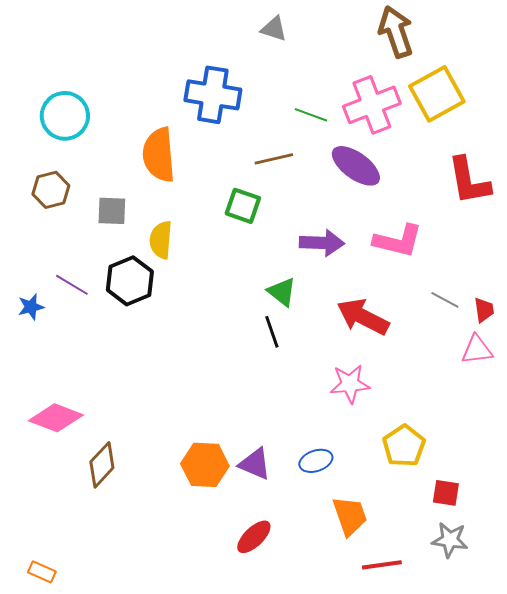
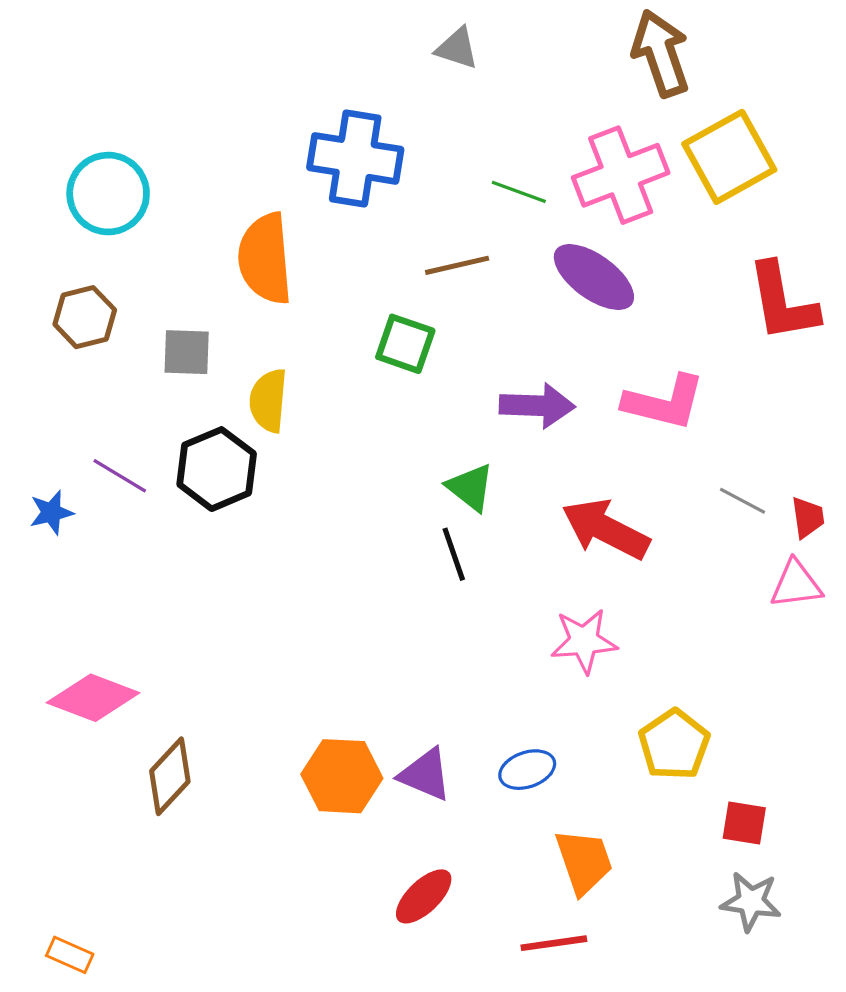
red line: (382, 565) -> (554, 943), moved

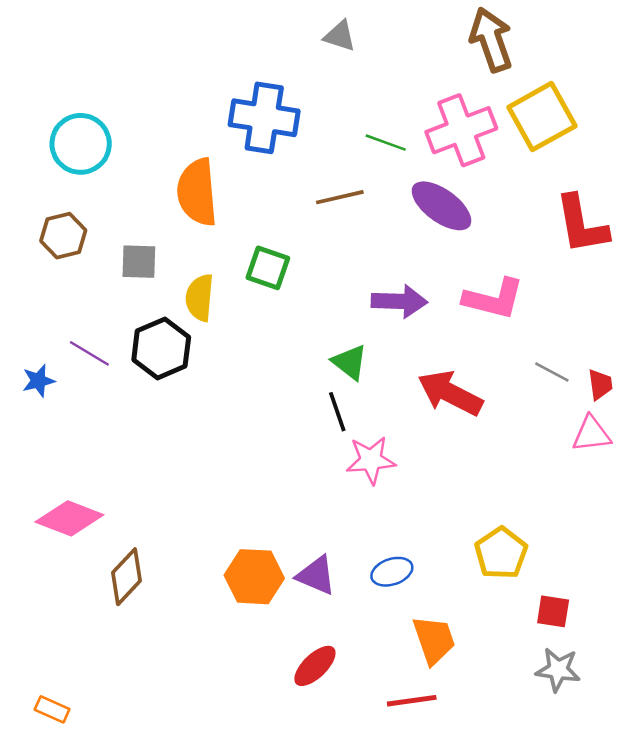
green square: (405, 344) -> (268, 268), moved
pink star: (584, 641) -> (371, 460), moved

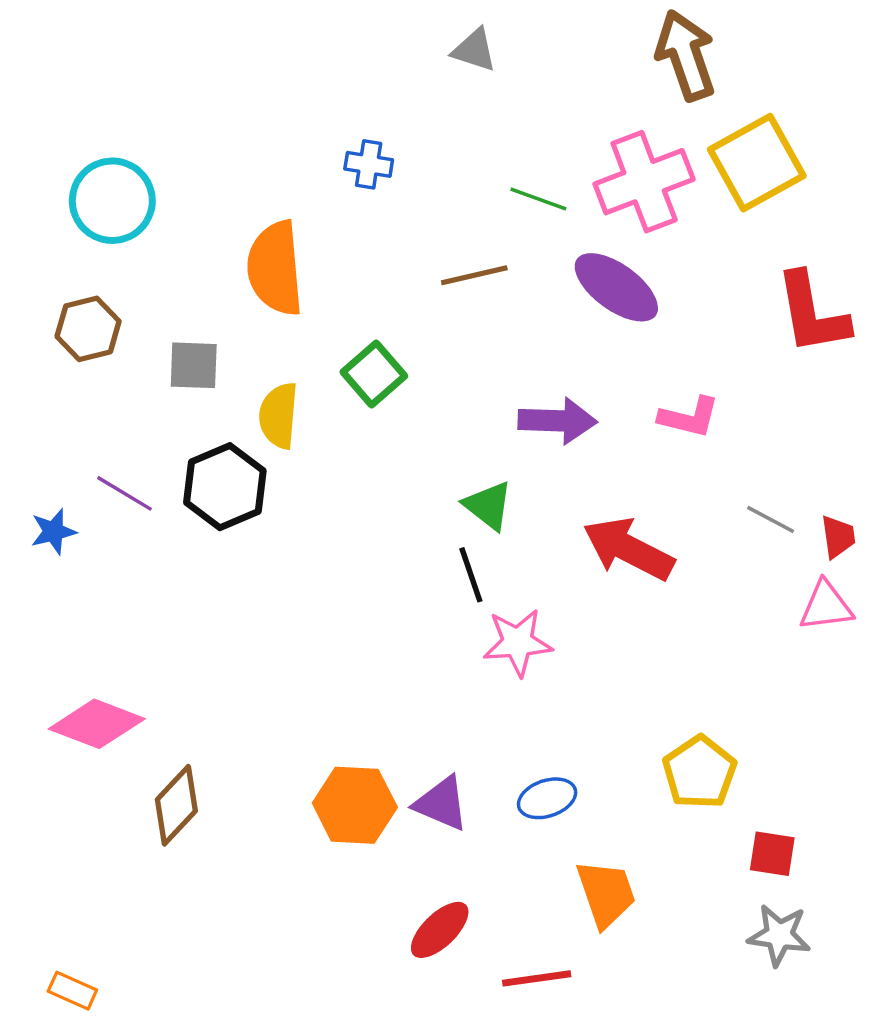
blue cross: (264, 118) -> (369, 164), size x0.5
green square: (268, 268) -> (374, 374), turned 30
pink L-shape: (494, 299) -> (689, 417), size x0.7
red line: (412, 701) -> (537, 978), moved

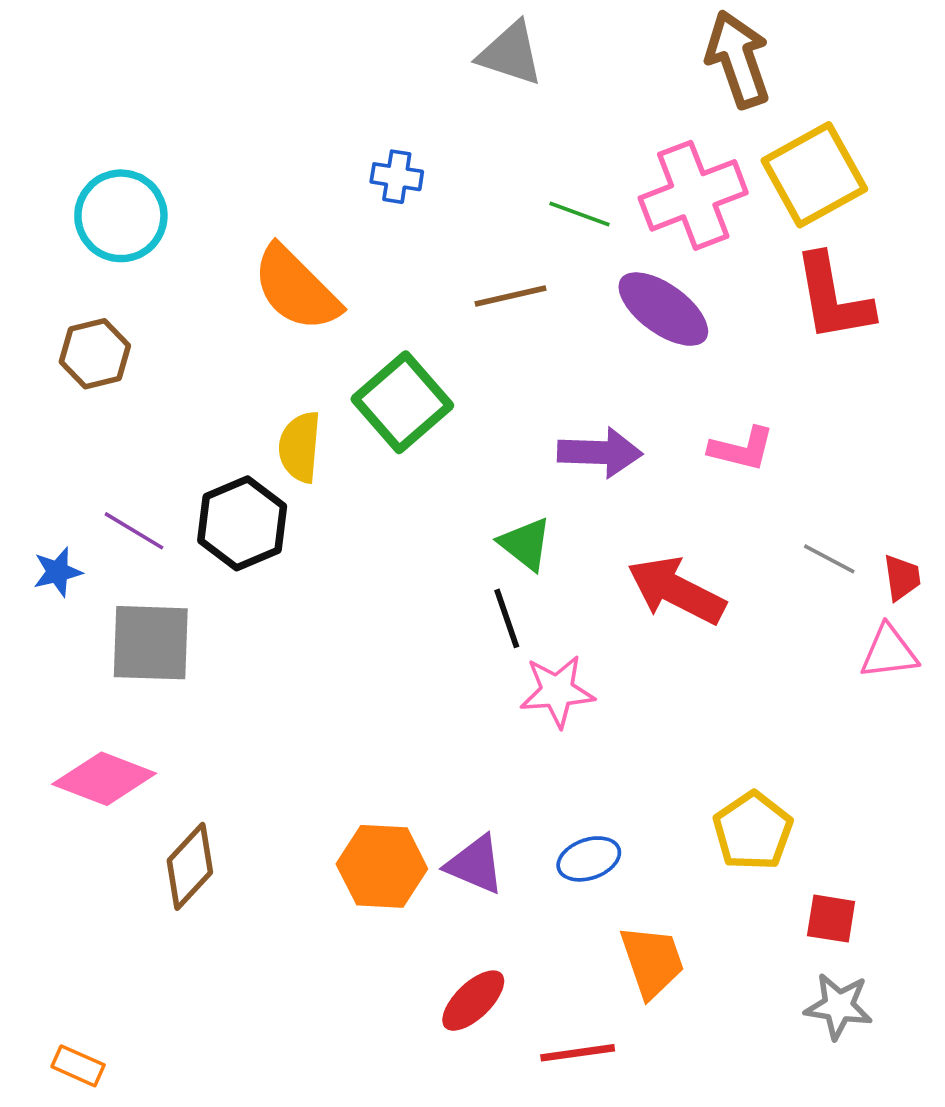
gray triangle: (474, 50) -> (511, 54), size x1.4
orange semicircle: (275, 268) -> (296, 289), turned -40
red L-shape: (812, 313) -> (833, 298), moved
gray square: (194, 365) -> (151, 643), moved, size x1.5
green square: (374, 374) -> (402, 402), size x1.4

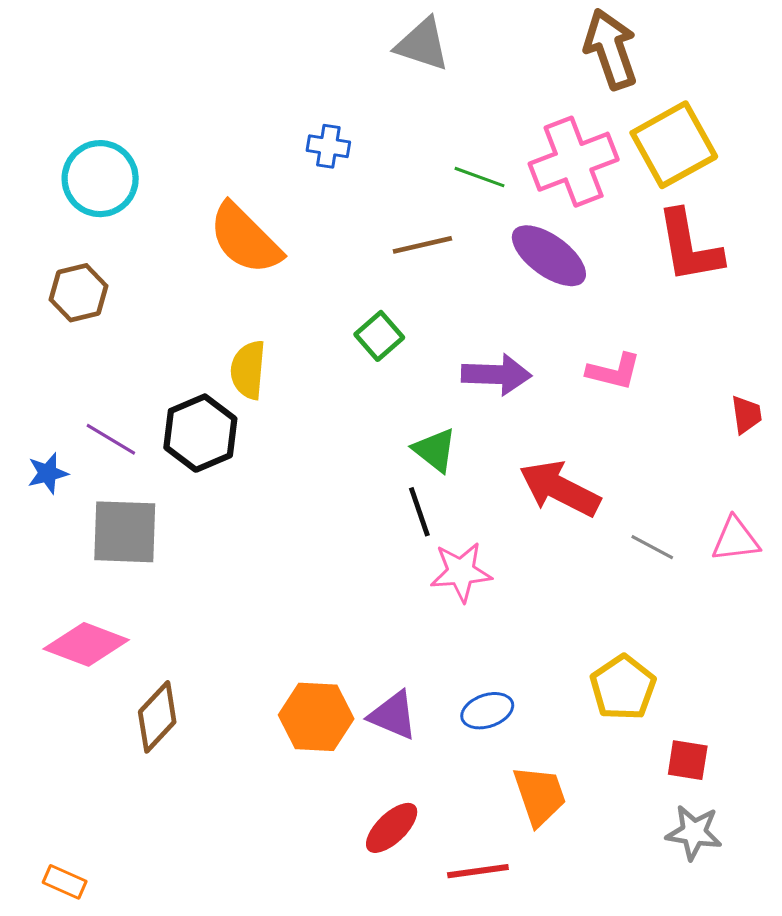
green square: (402, 402) -> (379, 336), moved, size x0.6
gray line: (829, 559) -> (652, 547), moved
red trapezoid: (902, 577) -> (746, 415), moved

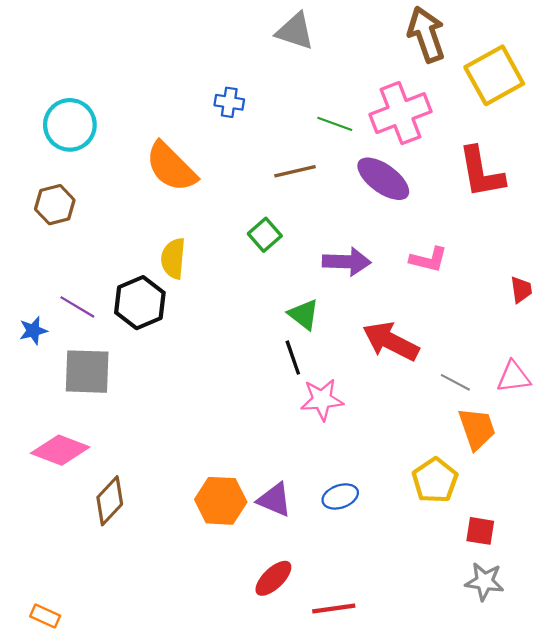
yellow square: (674, 145) -> (494, 75), moved
orange trapezoid: (540, 796) -> (477, 429), moved

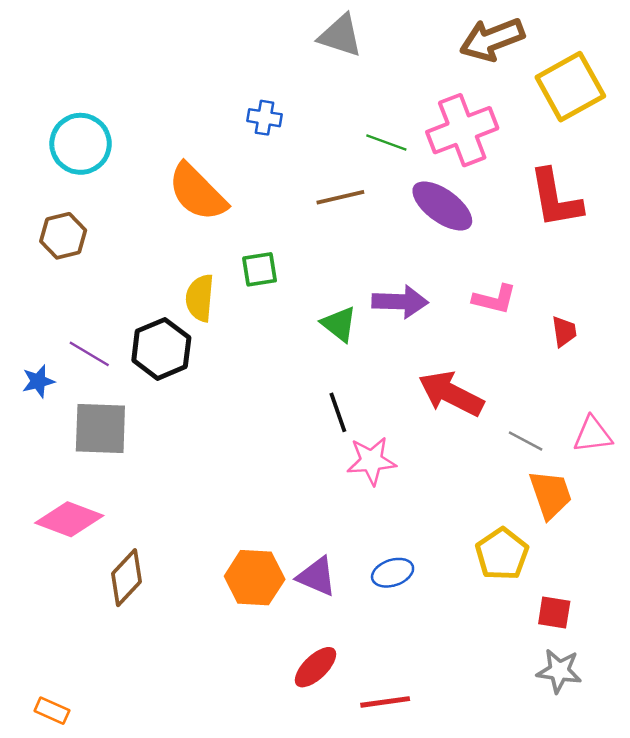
brown arrow: (426, 34) -> (492, 39), turned -92
green square: (265, 235) -> (260, 269), moved, turned 32
red trapezoid: (521, 290) -> (564, 332), moved
green triangle: (304, 314) -> (339, 324), moved

